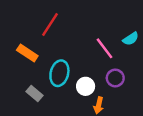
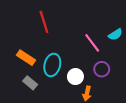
red line: (50, 25) -> (44, 22), turned -50
orange rectangle: (27, 53) -> (26, 58), moved

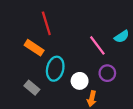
orange rectangle: (26, 58) -> (34, 48), moved

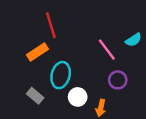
orange rectangle: (34, 48) -> (38, 52), turned -66
white circle: (80, 81) -> (78, 97), moved

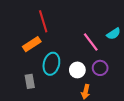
gray rectangle: (35, 96) -> (30, 81), turned 40
white circle: (78, 97) -> (77, 70), moved

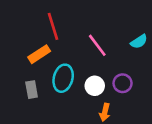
pink line: (91, 42) -> (97, 45), moved
gray rectangle: (30, 81) -> (32, 90), moved

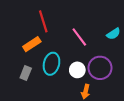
purple circle: (123, 83) -> (100, 68), size x1.5
gray rectangle: (32, 90) -> (26, 73), turned 32

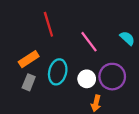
cyan semicircle: (113, 34) -> (127, 38), turned -104
orange rectangle: (32, 44) -> (29, 59), moved

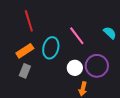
red line: (48, 24) -> (29, 21), moved
cyan ellipse: (58, 72) -> (51, 48), moved

